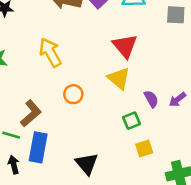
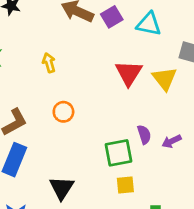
yellow arrow: (50, 52) -> (49, 63), size x0.6
yellow triangle: (119, 78) -> (165, 79), moved
green square: (131, 121) -> (118, 153), size x1.5

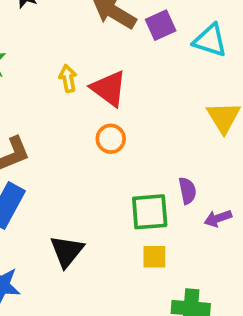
red triangle: (129, 73) -> (109, 88), moved, turned -32
orange circle: (63, 112) -> (111, 139), moved
purple arrow: (172, 141) -> (218, 218), moved

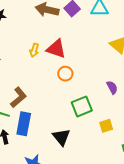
yellow arrow: (68, 78) -> (34, 50), turned -136
green square: (150, 212) -> (82, 106), moved

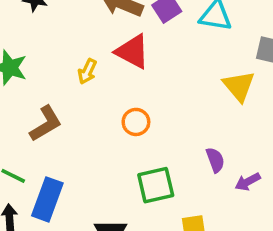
red triangle: (56, 49) -> (132, 52), moved
brown L-shape: (18, 97) -> (46, 124), moved

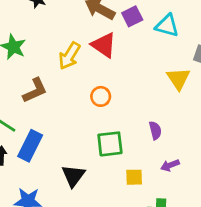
yellow arrow: (87, 71) -> (69, 56), size x1.5
purple arrow: (248, 182) -> (170, 165), moved

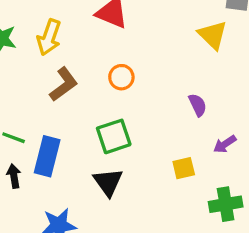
yellow arrow: (69, 56) -> (49, 37), moved
brown L-shape: (35, 90) -> (64, 84), moved
green square: (110, 144) -> (114, 136), moved

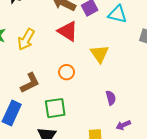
yellow triangle: (213, 35) -> (100, 54), moved
brown L-shape: (64, 84) -> (30, 83), moved

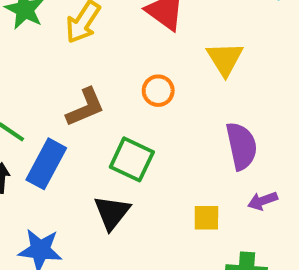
purple semicircle: (111, 98) -> (241, 146), size x1.6
green square: (55, 108) -> (132, 159), turned 30

